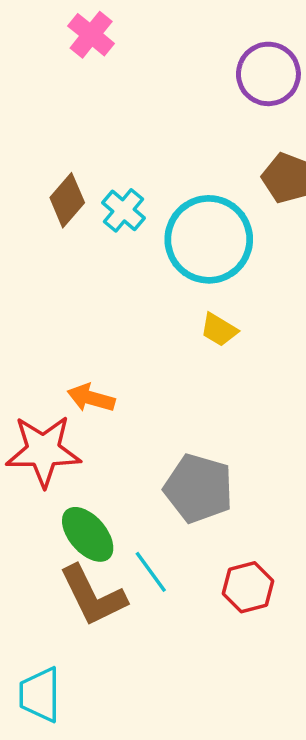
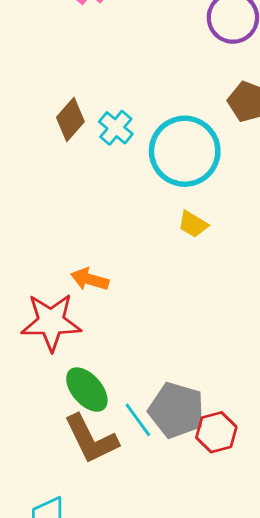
gray pentagon: (199, 488) -> (176, 410), moved

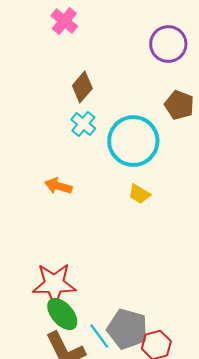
brown diamond: (70, 120) -> (82, 87), moved
orange arrow: (90, 279) -> (58, 186), moved
red star: (51, 322) -> (54, 284), moved

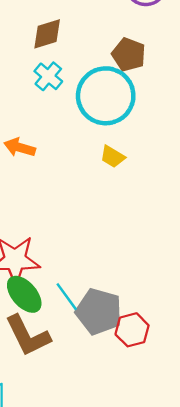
brown diamond: (82, 87) -> (47, 34), turned 32
brown pentagon: (179, 105) -> (129, 55), moved
cyan line: (99, 336) -> (67, 297), moved

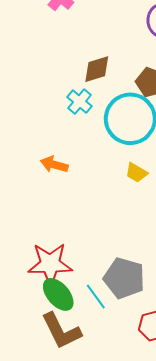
brown diamond: (47, 34) -> (97, 69), moved
gray pentagon: (99, 312) -> (124, 278), moved

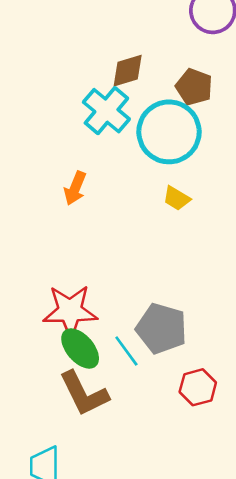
cyan cross: (80, 102) -> (106, 111), size x1.5
orange arrow: (54, 165) -> (75, 188), turned -84

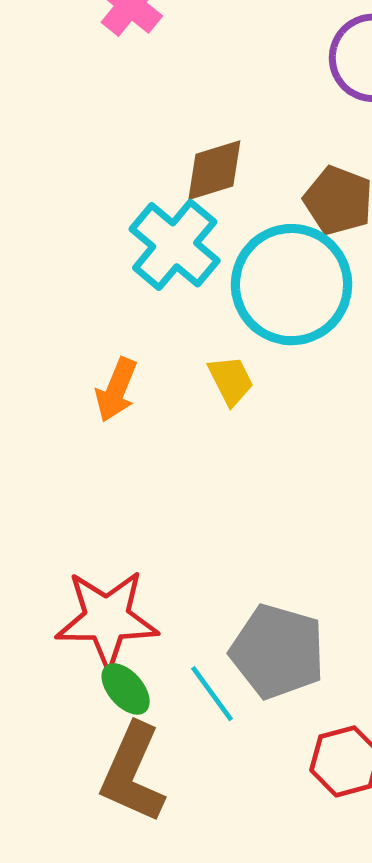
yellow trapezoid: (177, 198) -> (231, 380), moved, turned -148
green ellipse: (80, 349) -> (126, 689), size x0.7
brown L-shape: (84, 394) -> (133, 773), turned 50

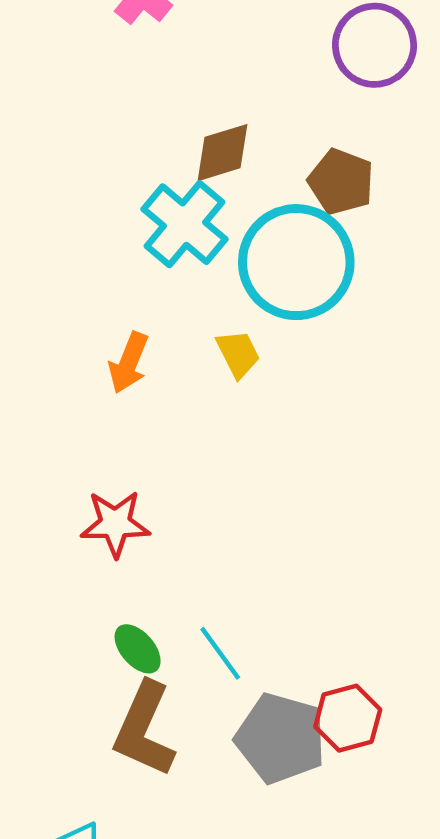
red star: (107, 619) -> (115, 524), moved, size x0.7
gray pentagon: (278, 652) -> (281, 738), moved

